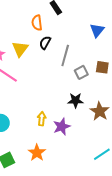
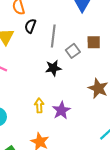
black star: (76, 100) -> (53, 68), moved

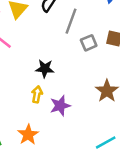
black star: (53, 68) -> (45, 69), moved

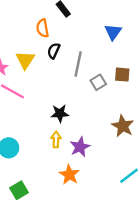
orange star: (28, 135) -> (69, 175), moved

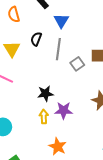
orange semicircle: (43, 28) -> (14, 14), moved
blue triangle: (113, 32) -> (61, 21), moved
purple star: (80, 147) -> (64, 110), moved, turned 30

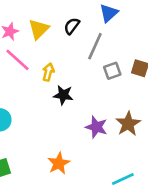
purple star: (64, 110) -> (96, 127), moved
yellow arrow: (44, 117) -> (48, 72), moved

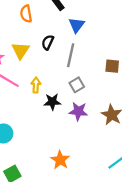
gray square: (112, 71) -> (77, 85), moved
purple star: (96, 127) -> (78, 111), moved

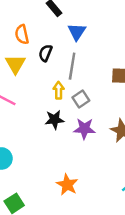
orange semicircle: (26, 14) -> (22, 34), moved
yellow arrow: (36, 85) -> (59, 90), moved

